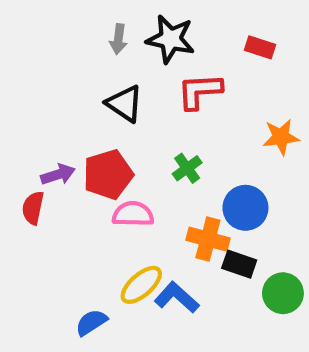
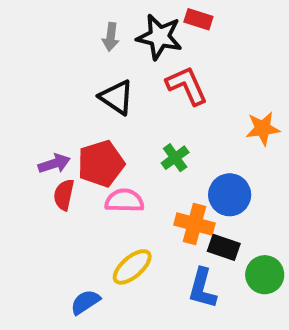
red rectangle: (260, 47) -> (198, 19), moved
red L-shape: (200, 91) -> (187, 86), turned 69
red semicircle: (33, 208) -> (64, 195), moved
blue L-shape: (177, 297) -> (202, 288), moved, turned -117

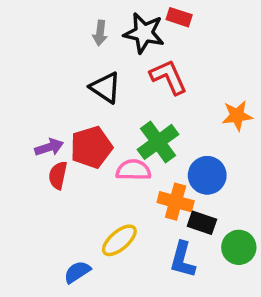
green cross: (175, 158) -> (158, 142), size x1.6
pink semicircle: (124, 201) -> (133, 170), moved

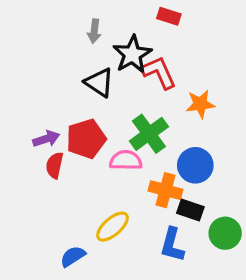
black star: (144, 33) -> (132, 54), moved, turned 30
orange star: (237, 116) -> (200, 104), moved

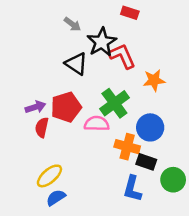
gray arrow: (94, 31) -> (72, 24), turned -60
yellow ellipse: (113, 227) -> (49, 176), moved

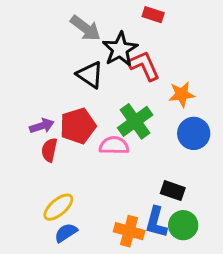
gray arrow: (72, 24) -> (85, 28), size x1.5
blue circle: (150, 127) -> (194, 133), moved
orange cross: (127, 147) -> (129, 231), moved
green circle: (173, 180) -> (183, 225), moved

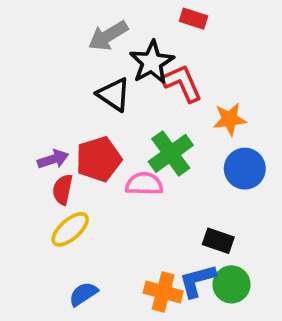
gray arrow: (85, 28) -> (108, 36), turned 112
yellow ellipse: (58, 207) -> (70, 229), moved
blue L-shape: (156, 222) -> (197, 281), turned 60

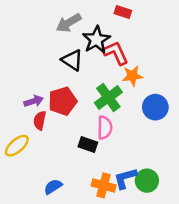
orange star: (230, 119) -> (132, 76), moved
pink semicircle: (144, 184) -> (105, 128), moved, turned 90
yellow ellipse: (70, 229) -> (17, 146), moved
black rectangle: (218, 241) -> (88, 144), moved

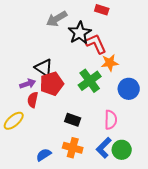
black triangle: (72, 60) -> (44, 68), moved
pink semicircle: (105, 128) -> (111, 120), moved
blue L-shape: (125, 178) -> (104, 148), turned -30
orange cross: (104, 185) -> (73, 148), moved

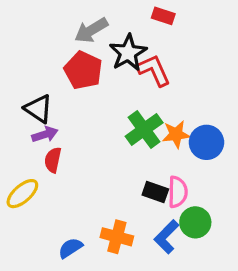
orange star: (110, 63) -> (176, 134), moved
black triangle: (44, 68) -> (38, 109), moved
red pentagon: (52, 84) -> (83, 70), moved, turned -30
black rectangle: (73, 120) -> (155, 192), moved
green circle: (122, 150) -> (195, 222), moved

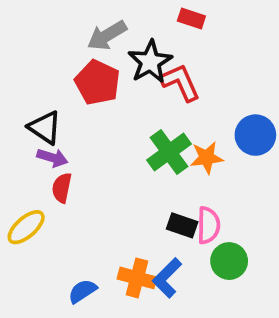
purple arrow: (45, 134) -> (52, 158), turned 35
blue circle: (206, 142) -> (255, 135), moved
blue L-shape: (166, 237) -> (167, 278), moved

